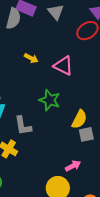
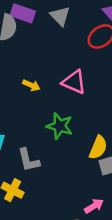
yellow arrow: (31, 58) -> (31, 85), moved

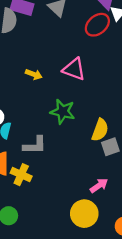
gray L-shape: (28, 160) -> (35, 145), turned -75

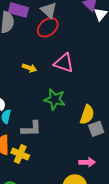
red ellipse: (97, 25) -> (48, 27), moved
pink arrow: (99, 186) -> (87, 162), turned 35

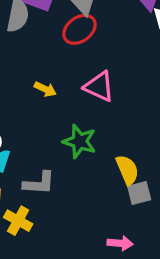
yellow semicircle: (87, 115) -> (127, 170), turned -48

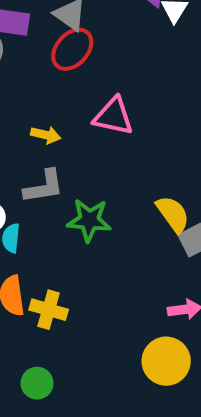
green star: (80, 141) -> (89, 220), moved
gray L-shape: (39, 183) -> (44, 187), moved

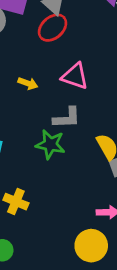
gray L-shape: (44, 187) -> (67, 118), moved

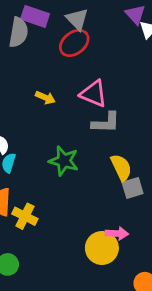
gray L-shape: (67, 118) -> (106, 123), moved
yellow circle: (91, 246) -> (102, 248), moved

